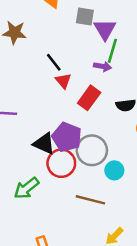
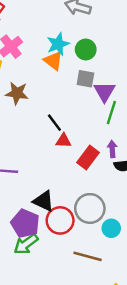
purple arrow: (102, 66) -> (112, 149), moved, turned -105
red triangle: (63, 81) -> (63, 141), turned -49
purple pentagon: (67, 137) -> (25, 223), moved

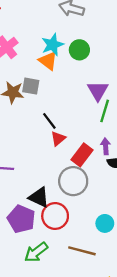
gray square: (85, 79) -> (31, 86), moved
red triangle: (63, 141) -> (58, 139), turned -42
gray circle: (90, 208) -> (73, 181), moved
green arrow: (26, 244) -> (36, 252), moved

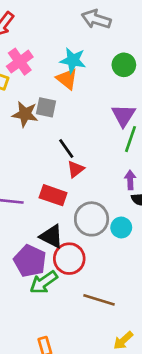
cyan star: (53, 45) -> (73, 60), turned 30
green circle: (79, 50) -> (124, 65), moved
red rectangle: (82, 155) -> (53, 195), moved, turned 70
cyan circle: (105, 223) -> (121, 227), moved
green arrow: (36, 252) -> (44, 282), moved

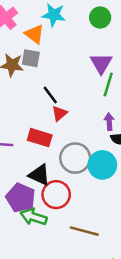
orange triangle: (67, 79) -> (34, 34), moved
cyan circle: (121, 227) -> (102, 165), size x1.5
green arrow: (44, 282) -> (34, 217), turned 55

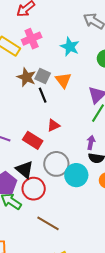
orange triangle: (34, 34) -> (63, 80), moved
black line: (50, 95) -> (43, 95), moved

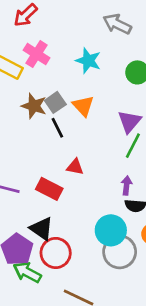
pink cross: (32, 39) -> (37, 54), turned -30
gray square: (43, 76) -> (55, 102), turned 35
red triangle: (53, 125) -> (75, 167), turned 40
gray circle: (56, 164) -> (120, 252), moved

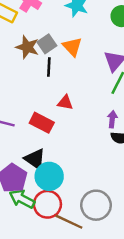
black line: (57, 128) -> (49, 67), turned 30
cyan circle: (111, 230) -> (49, 176), moved
gray circle: (120, 252) -> (96, 205), moved
red circle: (56, 253) -> (47, 204), moved

